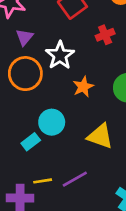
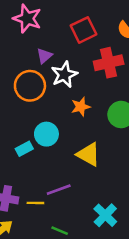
red cross: (105, 35) -> (109, 63), size x1.6
purple triangle: (24, 37) -> (44, 56), moved
yellow line: (43, 181) -> (35, 203), moved

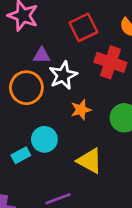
purple triangle: (44, 56) -> (42, 55), turned 42
red cross: (109, 63) -> (110, 62), turned 32

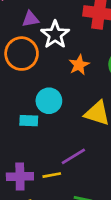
cyan rectangle: (21, 155) -> (29, 121), turned 42

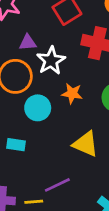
orange star: (79, 65) -> (72, 93), turned 30
cyan circle: (49, 101) -> (38, 108), moved

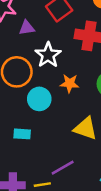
purple triangle: (28, 43) -> (27, 28), moved

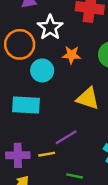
cyan rectangle: (22, 134) -> (26, 105), size x1.6

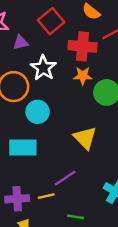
orange star: (71, 55) -> (83, 76), moved
yellow triangle: (88, 98) -> (85, 138), turned 30

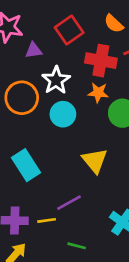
cyan circle: (38, 112) -> (63, 114), moved
cyan rectangle: (23, 147) -> (26, 165), turned 52

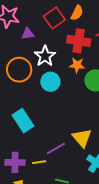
orange semicircle: (114, 24) -> (77, 13), moved, turned -105
yellow triangle: (95, 161) -> (82, 138), moved

